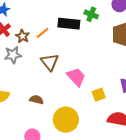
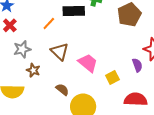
brown star: (22, 36) -> (33, 70), moved
brown semicircle: (36, 100) -> (62, 90), moved, turned 32

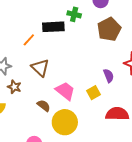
pink trapezoid: (88, 63) -> (65, 91), moved
purple semicircle: (137, 65) -> (109, 76), moved

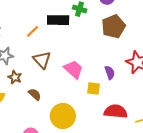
pink trapezoid: (65, 91) -> (74, 69), moved
yellow square: (93, 93) -> (93, 88), turned 32
brown semicircle: (44, 106) -> (35, 94), moved

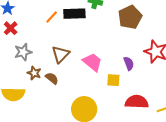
orange line: (33, 31) -> (52, 17), moved
brown triangle: (42, 60) -> (60, 54), turned 30
brown semicircle: (35, 94) -> (52, 78), moved

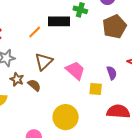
orange line: (52, 17) -> (35, 32), moved

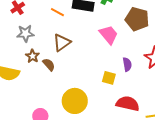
brown pentagon: (114, 27) -> (137, 19), turned 30
orange line: (35, 32) -> (57, 12), turned 64
pink trapezoid: (75, 70) -> (109, 35), moved

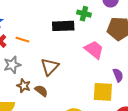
orange line: (57, 12) -> (22, 40), moved
yellow square: (109, 78) -> (103, 92), size x1.5

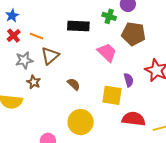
green cross: (84, 14) -> (109, 16), moved
brown triangle: (50, 67) -> (50, 56), moved
brown semicircle: (41, 91) -> (74, 84), moved

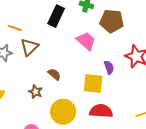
black rectangle: (78, 26) -> (56, 16), turned -65
brown star: (34, 82) -> (36, 92), moved
red semicircle: (133, 119) -> (101, 111), moved

